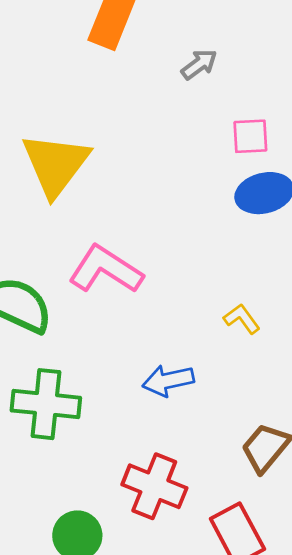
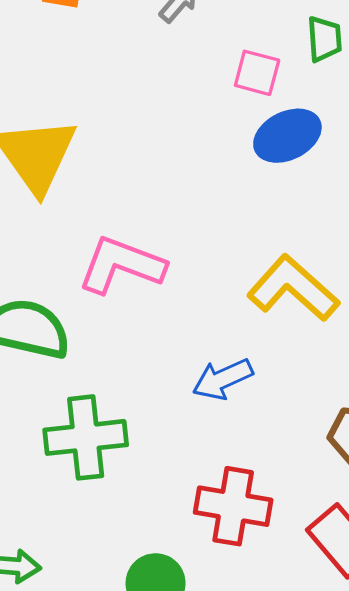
pink square: (250, 136) -> (257, 73), turned 30
yellow L-shape: (242, 319) -> (293, 288), size x2.0

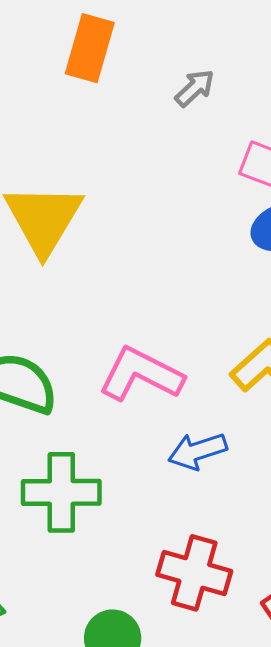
pink L-shape: (121, 265) -> (141, 374), moved

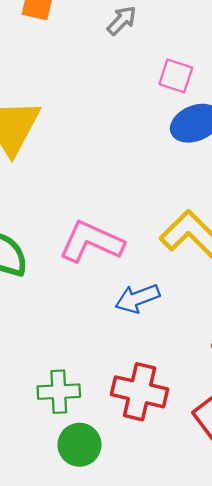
green cross: (61, 492) -> (59, 392), moved, size x0.7

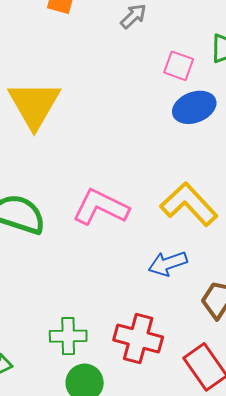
blue arrow: (137, 298) -> (168, 264), moved

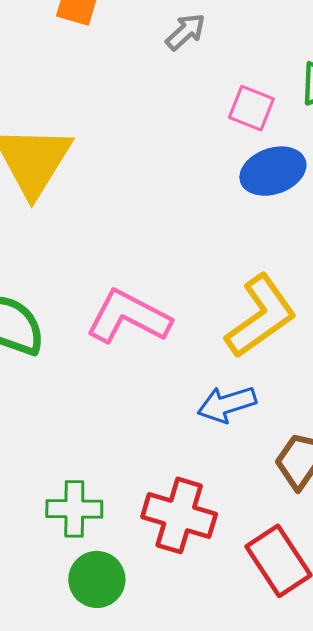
yellow L-shape: (189, 204) -> (261, 316), turned 96

